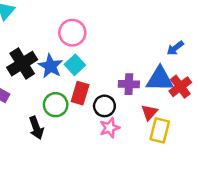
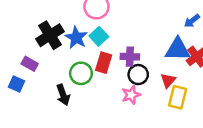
purple cross: (129, 84) -> (130, 57), moved
black circle: (104, 106) -> (138, 75), moved

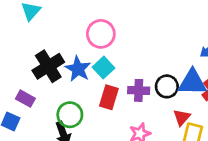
green circle: (81, 73) -> (70, 115), moved
black circle: (138, 75) -> (167, 86), moved

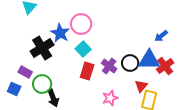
blue star: (78, 69) -> (60, 33), moved
purple cross: (139, 90) -> (109, 66), turned 35
green circle: (70, 115) -> (42, 84), moved

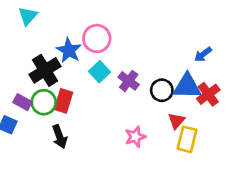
purple cross: (109, 66) -> (129, 81), moved
red rectangle: (87, 71) -> (64, 101), moved
green circle: (42, 84) -> (44, 102), moved

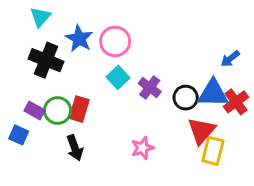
blue star: (69, 50) -> (79, 39), moved
black cross: (45, 70) -> (46, 60), moved, turned -36
red triangle: (176, 121) -> (201, 131), size x1.5
pink star: (135, 137) -> (142, 148), moved

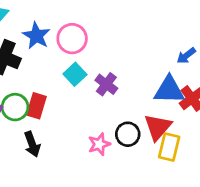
black circle: (186, 98) -> (128, 134), moved

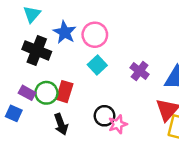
purple cross: (106, 84) -> (140, 71), moved
black circle: (128, 134) -> (104, 116), moved

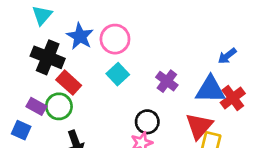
red rectangle: (65, 92) -> (69, 83), moved, turned -65
black circle: (104, 116) -> (147, 122), moved

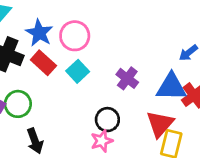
red rectangle: (69, 83) -> (43, 63), moved

